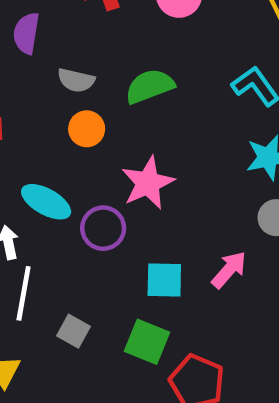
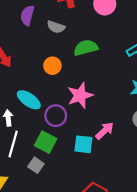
gray semicircle: (76, 80) -> (56, 27), moved
pink arrow: (229, 270) -> (105, 131), moved
green square: (147, 342) -> (46, 142), moved

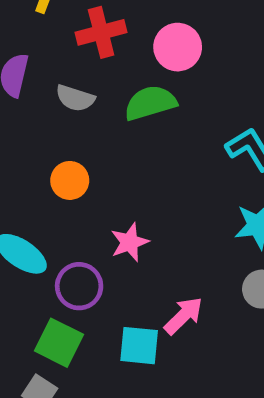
green semicircle: (86, 48) -> (150, 103), moved
pink star: (80, 95) -> (130, 242), size x0.7

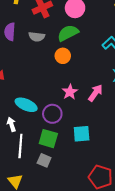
orange circle: (70, 180) -> (63, 56), moved
pink arrow: (183, 316) -> (95, 93), moved

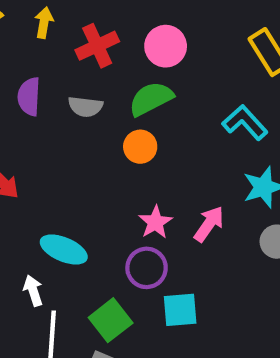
purple circle: (52, 114) -> (147, 268), moved
green square: (48, 139) -> (111, 320), turned 36

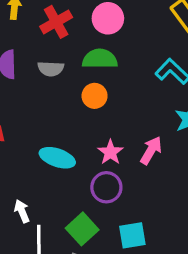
green semicircle: (151, 99) -> (100, 59), turned 32
cyan ellipse: (64, 249) -> (57, 158), moved
cyan square: (180, 310) -> (132, 235), moved

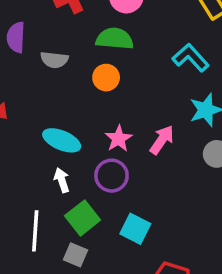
gray semicircle: (51, 69) -> (54, 60), moved
white arrow: (22, 211) -> (62, 180), moved
cyan square: (132, 235) -> (135, 229), turned 32

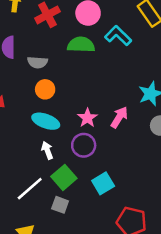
cyan L-shape: (191, 58) -> (118, 36), moved
orange circle: (106, 78) -> (45, 89), moved
cyan square: (135, 229) -> (103, 183), turned 35
white line: (35, 231) -> (30, 189), turned 48

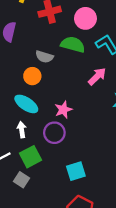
gray semicircle: (37, 62) -> (44, 57), moved
pink arrow: (119, 117) -> (97, 76), moved
cyan square: (103, 183) -> (76, 171), moved

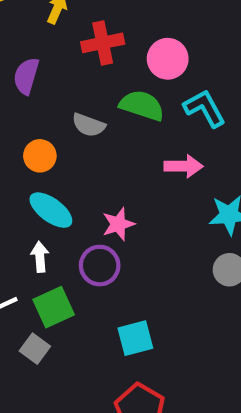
orange circle: (32, 76) -> (40, 156), moved
pink arrow: (97, 76) -> (184, 166), turned 42

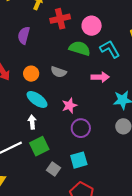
gray semicircle: (89, 125) -> (59, 72), moved
purple circle: (100, 266) -> (81, 128), moved
gray square: (35, 349) -> (54, 169), moved

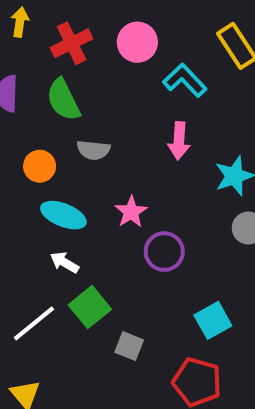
green semicircle: (80, 48) -> (63, 100), moved, turned -120
pink arrow: (100, 77) -> (179, 141), turned 108
white arrow: (32, 122) -> (64, 262), turned -40
cyan square: (79, 160) -> (213, 320), moved

